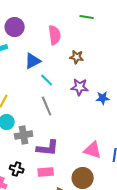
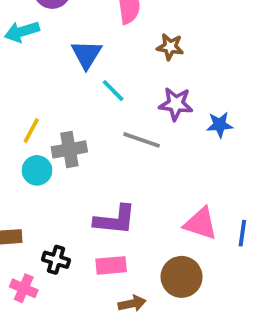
blue triangle: (33, 61) -> (86, 54), turned -30
gray line: (47, 106) -> (142, 140), moved, turned -48
gray cross: (24, 135) -> (69, 149), moved

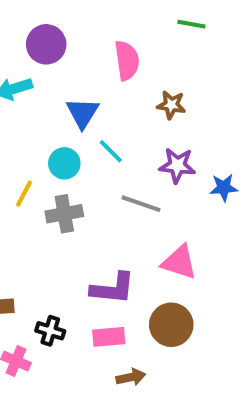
cyan circle: (37, 170) -> (64, 163), moved
pink triangle: (201, 224) -> (179, 262), moved
brown circle: (182, 277) -> (171, 325), moved

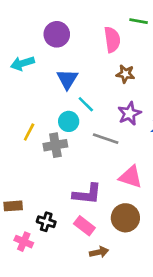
purple circle: (46, 44) -> (57, 34), moved
pink semicircle: (127, 60) -> (112, 40), moved
cyan circle: (64, 163) -> (69, 121), moved
purple star: (177, 165) -> (129, 114), turned -30
pink rectangle: (109, 337) -> (84, 226), turned 42

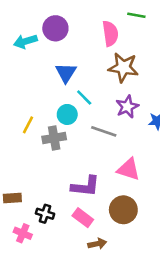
cyan arrow: (22, 63) -> (25, 41), moved
brown star: (125, 74) -> (123, 67), size x1.6

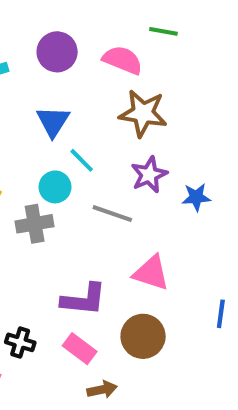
purple circle: (55, 28) -> (57, 52), moved
pink semicircle: (110, 34) -> (123, 60), turned -60

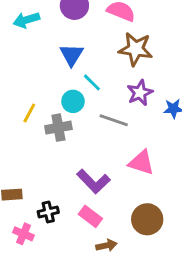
purple L-shape: (84, 299) -> (93, 181), turned 40
brown circle: (143, 336) -> (147, 219), moved
black cross: (20, 342) -> (48, 212), turned -30

